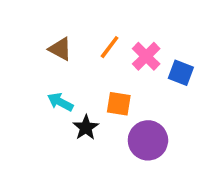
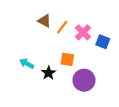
brown triangle: (60, 49) -> (44, 21), moved
cyan arrow: (60, 102) -> (27, 64), moved

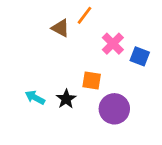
orange line: (62, 27) -> (85, 15), moved
cyan arrow: (27, 64) -> (35, 97), moved

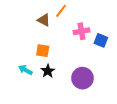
pink cross: (113, 44) -> (81, 31), turned 35
orange square: (92, 80) -> (43, 51), moved

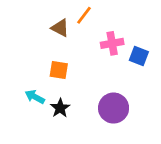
black star: (48, 71) -> (60, 108), moved

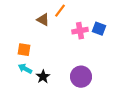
blue square: (139, 56) -> (99, 29), moved
orange square: (59, 70) -> (24, 50), moved

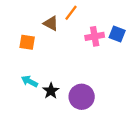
orange square: (24, 50) -> (27, 42), moved
purple circle: (81, 77) -> (82, 97), moved

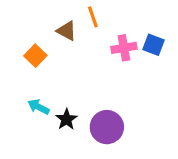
orange line: (71, 13) -> (93, 17), turned -56
orange square: (27, 42) -> (35, 56), turned 35

